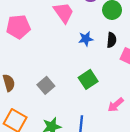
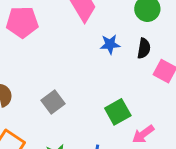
green square: (88, 79) -> (118, 112), moved

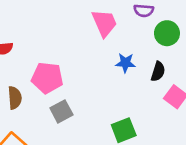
pink pentagon: (22, 22) -> (47, 78), moved

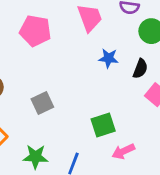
pink pentagon: (47, 78) -> (35, 31), moved

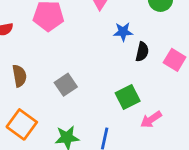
black semicircle: (140, 69) -> (142, 52), moved

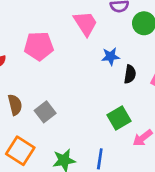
gray square: (66, 85) -> (45, 112), moved

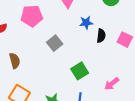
gray square: (45, 112) -> (55, 43), moved
green square: (119, 118) -> (80, 71), moved

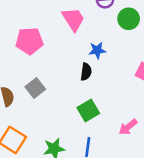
black semicircle: (101, 36) -> (86, 72), moved
gray square: (55, 43) -> (35, 88), moved

